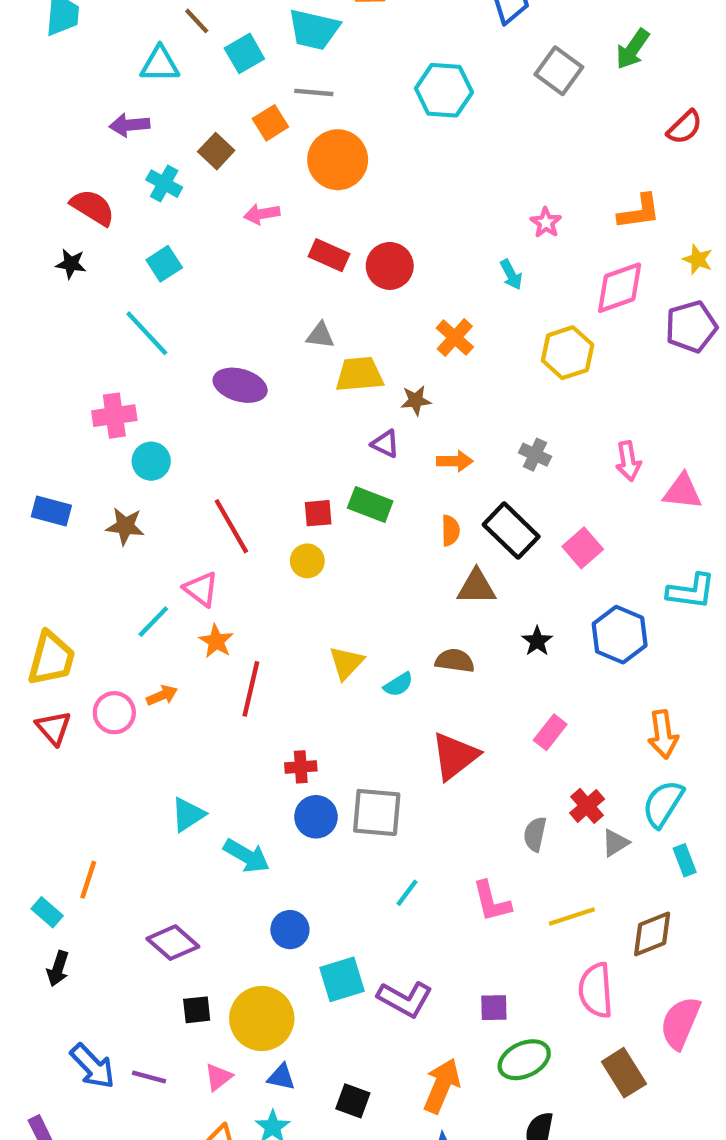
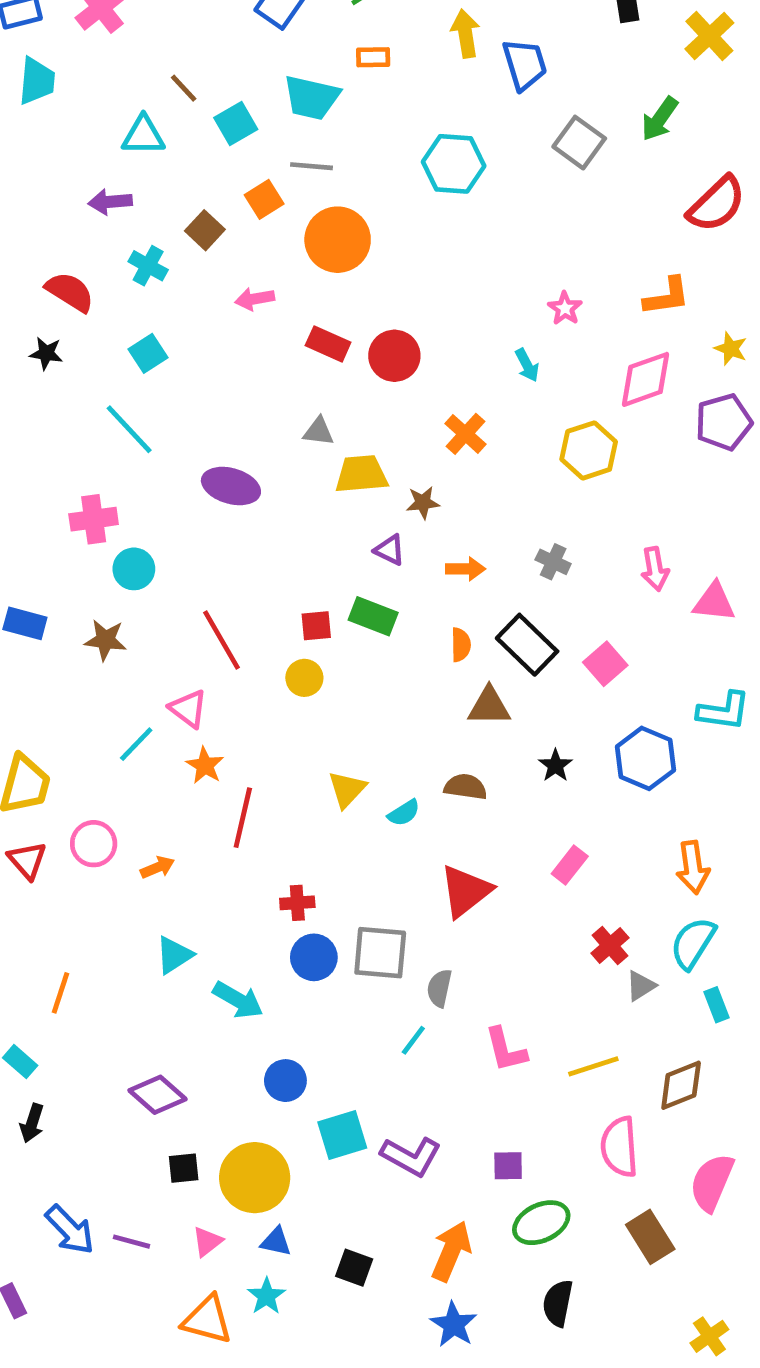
red semicircle: (685, 127) -> (717, 204), size x1.5
orange arrow: (162, 695) -> (158, 867), moved
gray semicircle: (535, 834) -> (439, 988), moved
orange line: (88, 880) -> (60, 993), moved

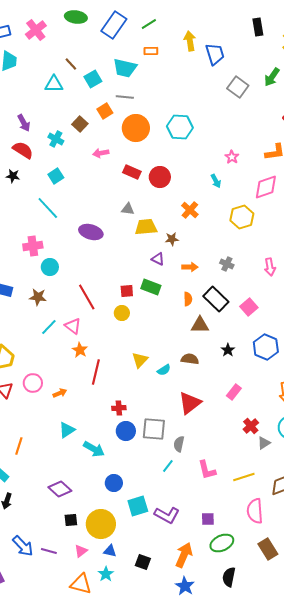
cyan hexagon: (454, 164) -> (180, 127), moved
purple arrow: (110, 202) -> (24, 123), moved, turned -114
cyan line: (136, 744) -> (49, 327), moved

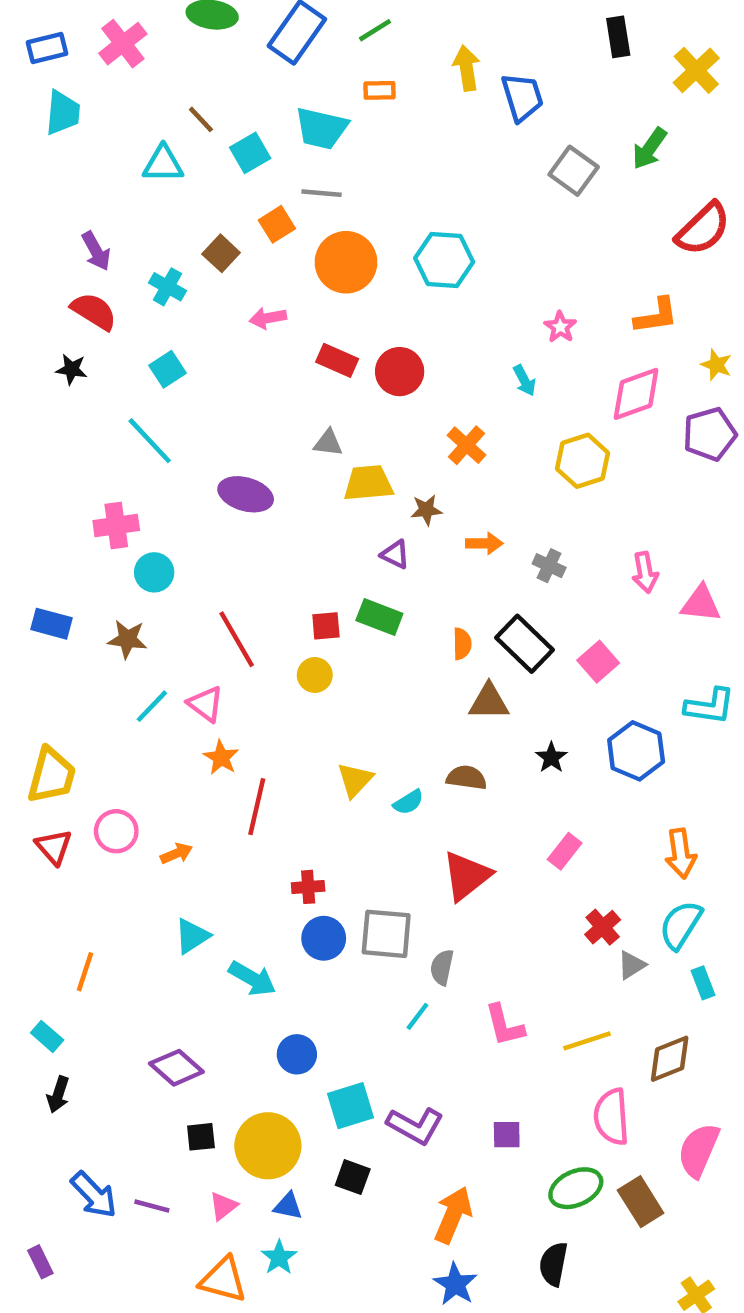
orange arrow: (190, 267) -> (484, 543), moved
green ellipse: (222, 543) -> (576, 1188), moved
black square: (143, 562) -> (353, 1177), moved

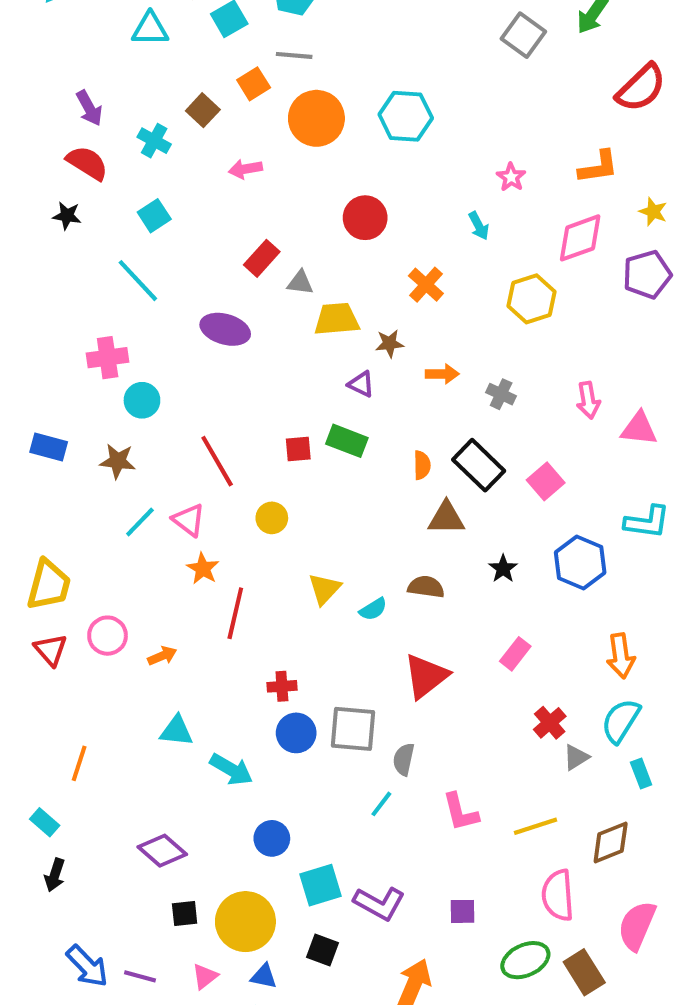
red rectangle: (337, 360) -> (262, 258), moved, turned -72
yellow circle: (315, 675) -> (272, 518), moved
cyan triangle: (192, 936) -> (176, 731), turned 39

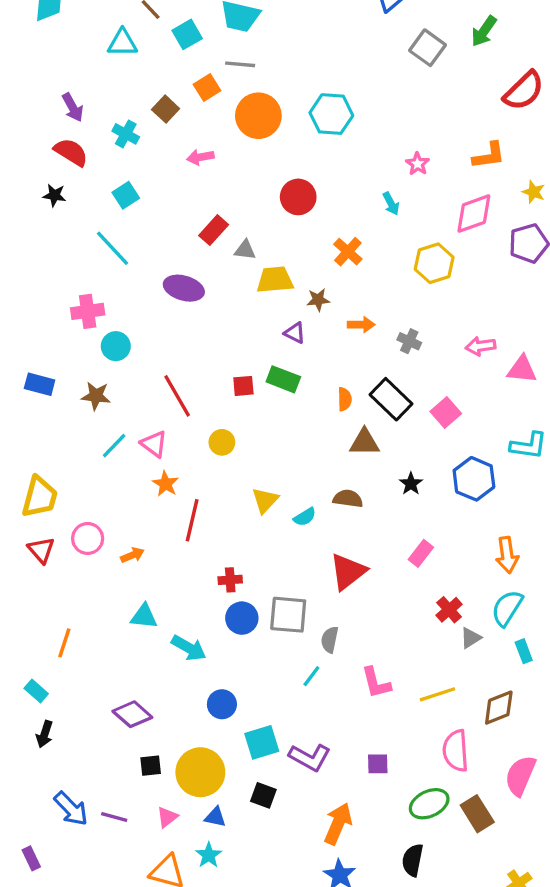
pink arrow: (588, 400) -> (481, 346), turned 92

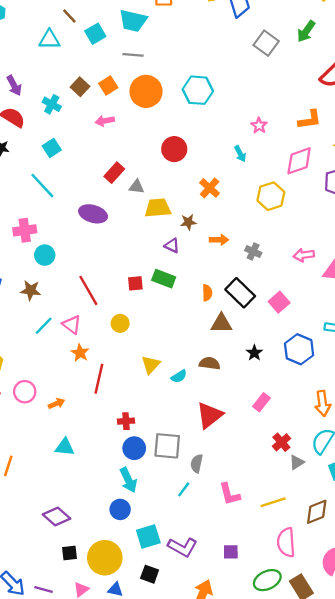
orange square: (207, 88) -> (108, 85), moved
cyan arrow: (189, 648) -> (128, 480), moved, turned 35

